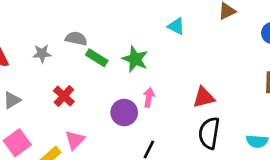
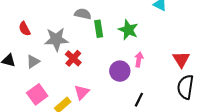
gray star: (42, 54) -> (56, 39), moved, size x1.6
green rectangle: (97, 58) -> (99, 29), turned 49
red triangle: (204, 97) -> (181, 59), turned -48

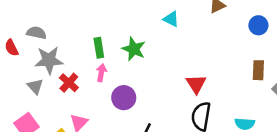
gray semicircle: (83, 14) -> (36, 33), moved
pink arrow: (139, 59) -> (101, 73), moved
gray triangle: (33, 62) -> (35, 86), moved, turned -40

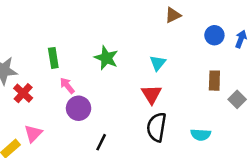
cyan triangle: (171, 19) -> (158, 63), moved, turned 42
green star: (134, 49) -> (106, 58), moved
pink arrow: (101, 73) -> (67, 86), moved, turned -49

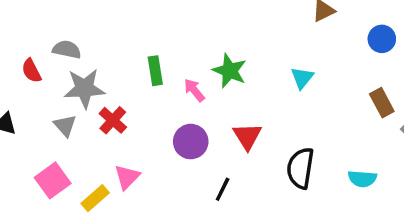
brown rectangle: (214, 81) -> (382, 103), turned -30
pink arrow: (67, 86) -> (194, 90), moved
red triangle: (152, 94) -> (247, 136), moved

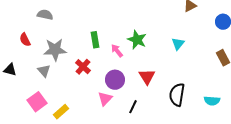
gray semicircle: (67, 49) -> (45, 15), moved
red cross: (113, 120) -> (83, 67), moved
pink triangle: (127, 177) -> (105, 99), moved

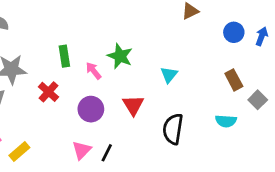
cyan triangle: (178, 44) -> (169, 75), moved
pink triangle: (105, 99) -> (82, 150), moved
cyan semicircle: (212, 101) -> (226, 121), moved
black line: (133, 107) -> (107, 153), moved

